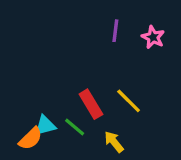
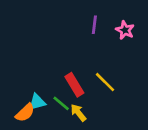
yellow arrow: (114, 142) -> (78, 113), moved

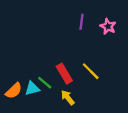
green line: (61, 103) -> (45, 83), moved
orange semicircle: (25, 113) -> (14, 91), moved

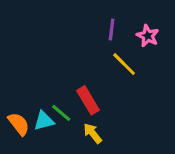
yellow line: (91, 71) -> (124, 64), moved
orange semicircle: (14, 91) -> (19, 124), turned -84

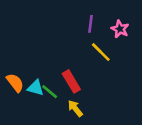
cyan triangle: (44, 121) -> (36, 88), moved, turned 30
orange semicircle: (19, 124) -> (15, 83), moved

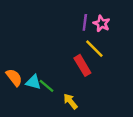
pink star: (120, 29) -> (102, 24), moved
red rectangle: (71, 81) -> (82, 65), moved

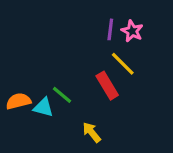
orange semicircle: (14, 77) -> (18, 101), turned -66
green line: (46, 86) -> (62, 95), moved

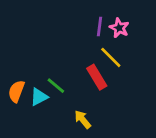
orange semicircle: (18, 101) -> (16, 91), turned -55
cyan triangle: (43, 107) -> (39, 97), turned -42

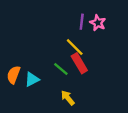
yellow line: (111, 57) -> (75, 47), moved
green line: (56, 86) -> (61, 69), moved

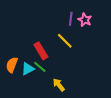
red rectangle: (79, 63) -> (41, 51), moved
green line: (61, 69) -> (40, 67), moved

